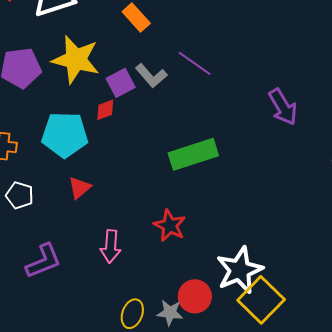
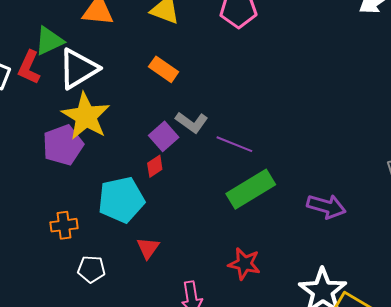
yellow star: (76, 60) -> (86, 116), moved, turned 30
purple line: (195, 63) -> (234, 144), moved
purple arrow: (283, 107) -> (326, 206), moved, turned -30

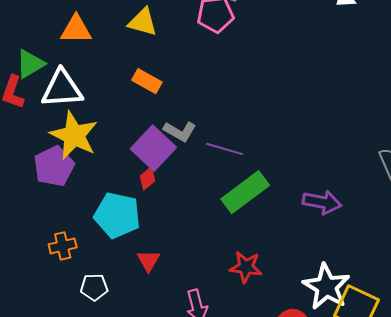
white triangle: (78, 69) -> (62, 89), turned 33
purple square: (164, 136) -> (153, 148), size x1.5
cyan pentagon: (121, 200) -> (117, 215), turned 30

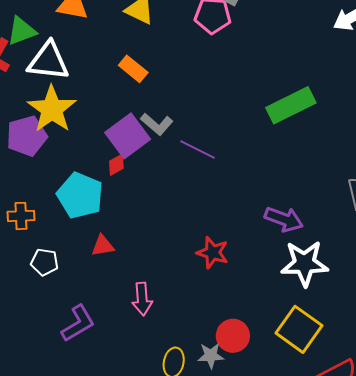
green rectangle: (245, 192) -> (291, 105), moved
red triangle: (148, 261) -> (103, 246), turned 40
red star: (246, 267) -> (213, 253), moved
white star: (326, 287) -> (305, 263), moved, turned 30

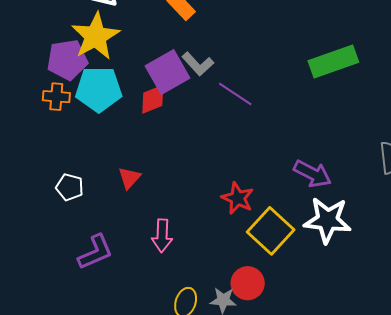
red diamond: (116, 165) -> (153, 99), size x1.4
cyan pentagon: (80, 195) -> (99, 89), moved, turned -30
orange cross: (21, 216) -> (56, 97), moved
red triangle: (103, 246) -> (129, 178), turned -45
yellow square: (299, 329) -> (271, 231), moved

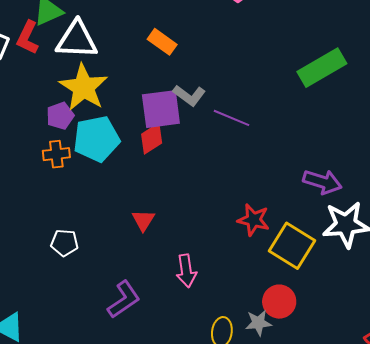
purple pentagon: (67, 60) -> (60, 116), size x0.7
purple square: (168, 72) -> (161, 109), turned 33
white pentagon: (70, 187) -> (64, 243), moved

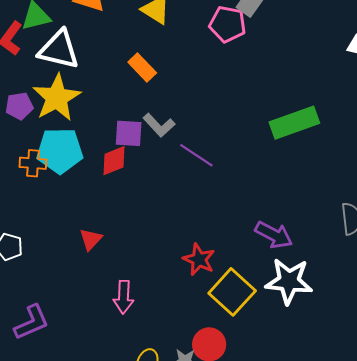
purple square: (161, 109) -> (129, 133), size x0.7
purple pentagon: (60, 116) -> (19, 106), moved
orange cross: (56, 154) -> (33, 163), moved
purple L-shape: (124, 299) -> (31, 322), moved

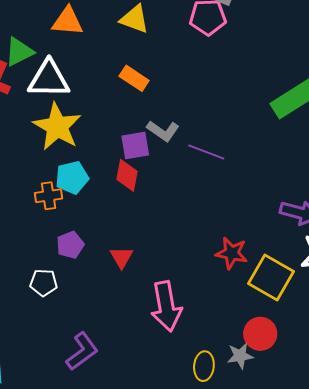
purple pentagon: (19, 106) -> (70, 245), moved
cyan pentagon: (60, 151) -> (72, 177), size x0.7
red diamond: (114, 161) -> (127, 175), turned -44
pink arrow: (124, 297) -> (166, 306), size x1.5

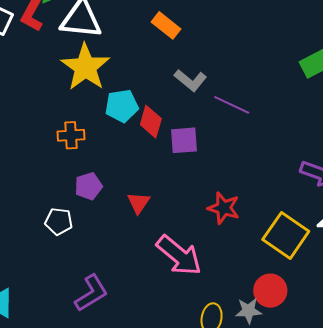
purple square: (135, 146) -> (184, 140), moved
cyan pentagon: (72, 177) -> (122, 106), moved
red star: (232, 253) -> (224, 208), moved
pink arrow: (166, 306) -> (179, 255), turned -45

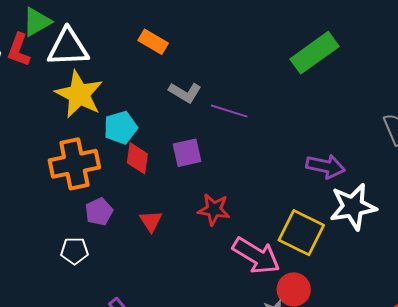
red diamond: (151, 122) -> (137, 158), moved
orange cross: (71, 135) -> (74, 164), size x1.8
red star: (224, 208) -> (214, 209), moved
pink arrow: (179, 255) -> (256, 256), moved

